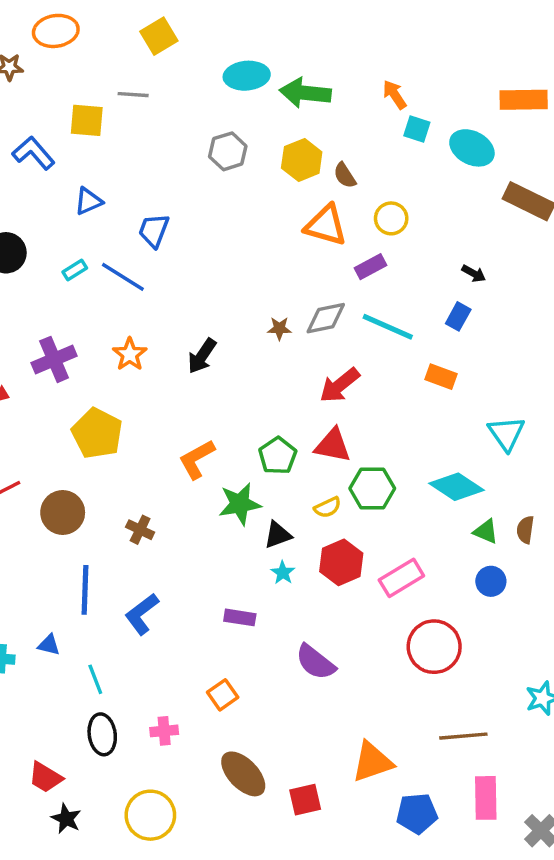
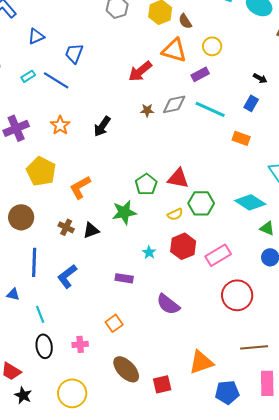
red arrow: (340, 385) -> (140, 71), moved
orange L-shape: (197, 459) -> (80, 187), moved
black triangle: (278, 535) -> (91, 230), moved

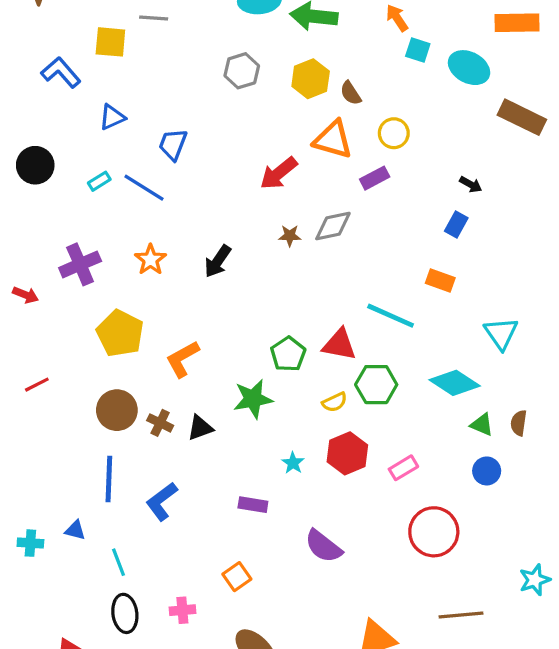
cyan line: (210, 109) -> (391, 316), moved
brown circle: (21, 217) -> (117, 410), moved
pink rectangle: (218, 255) -> (403, 468), size x0.7

